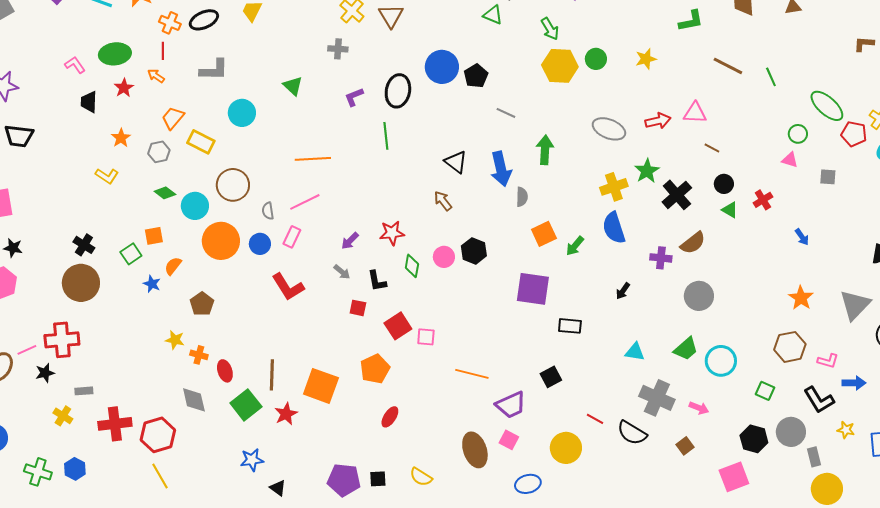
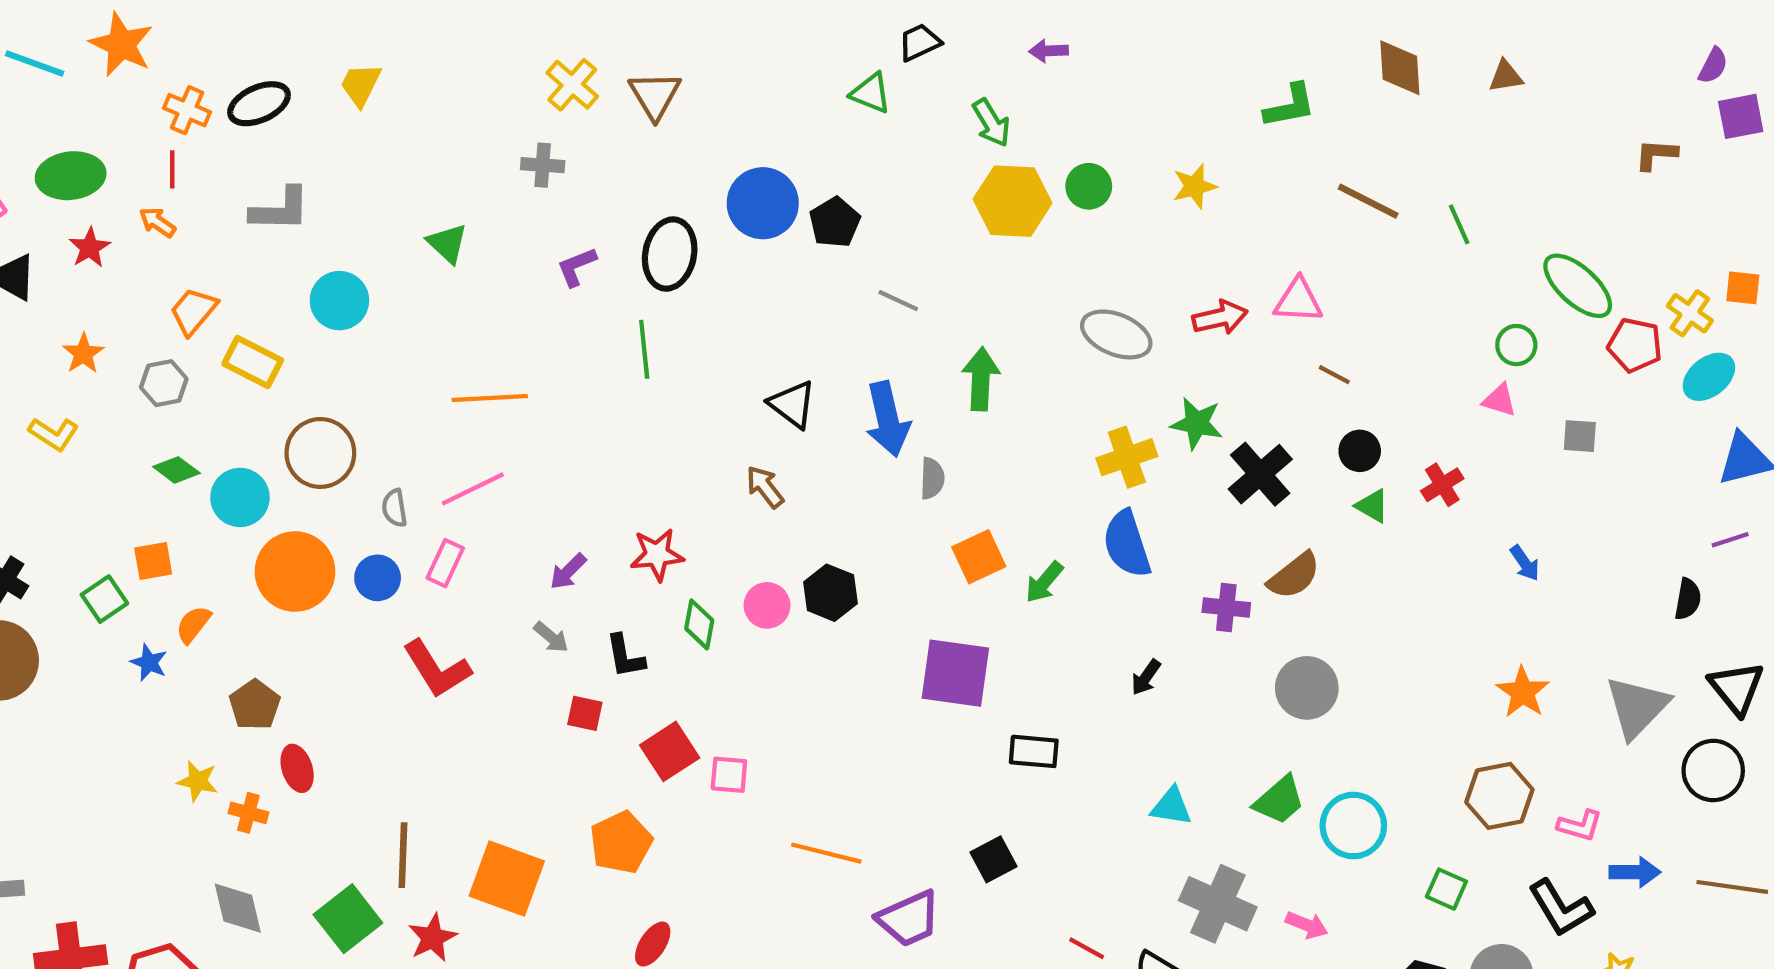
green star: (647, 171) -> (1197, 423), turned -30
red ellipse: (225, 371) -> (297, 768), moved

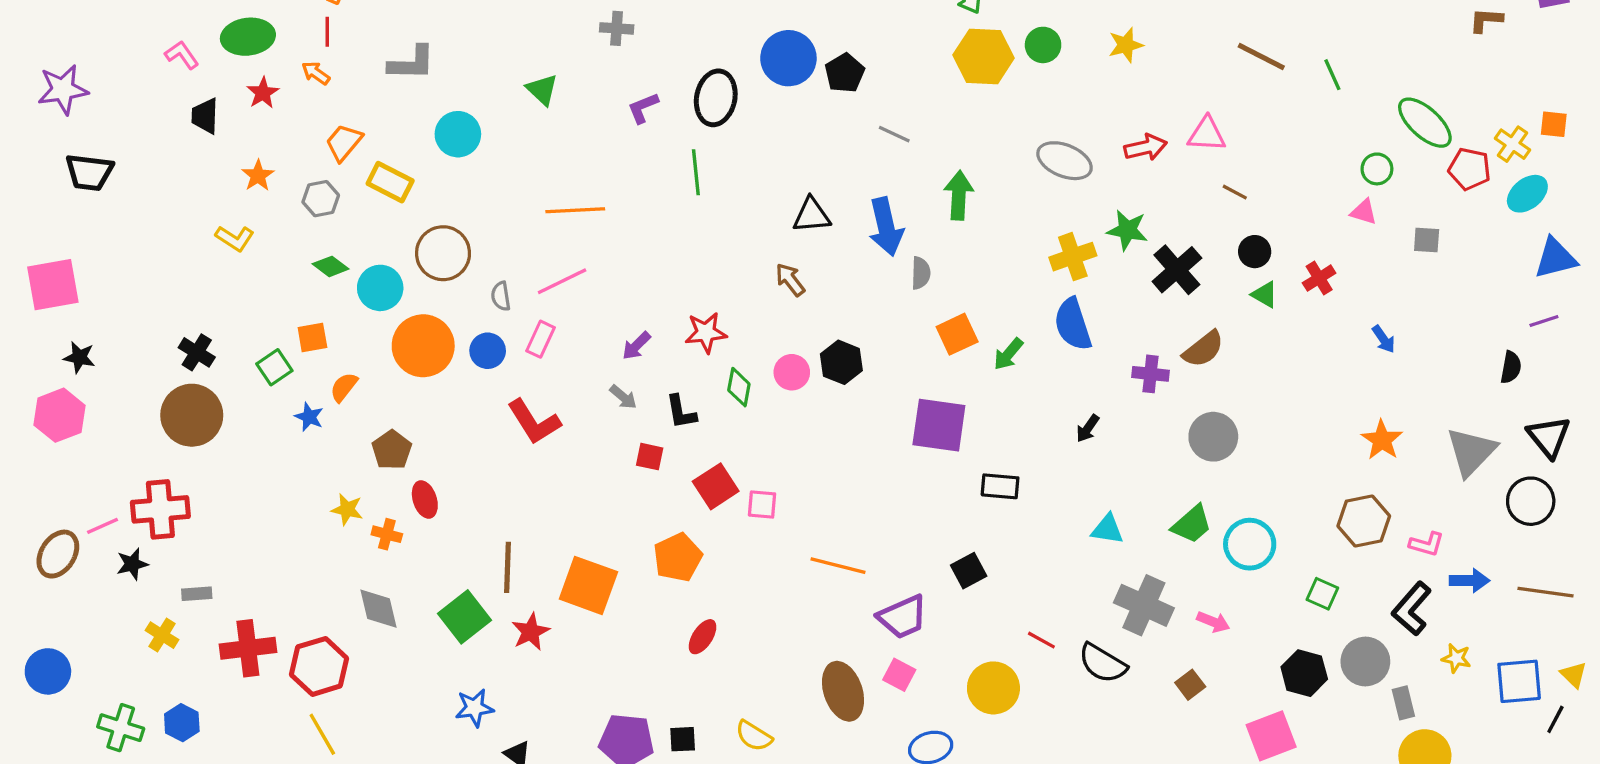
black triangle: (792, 404) -> (812, 215), turned -42
black L-shape: (1561, 908) -> (1412, 609), turned 72

